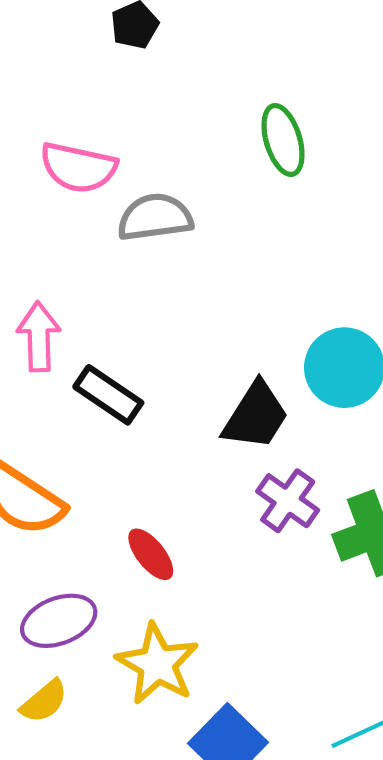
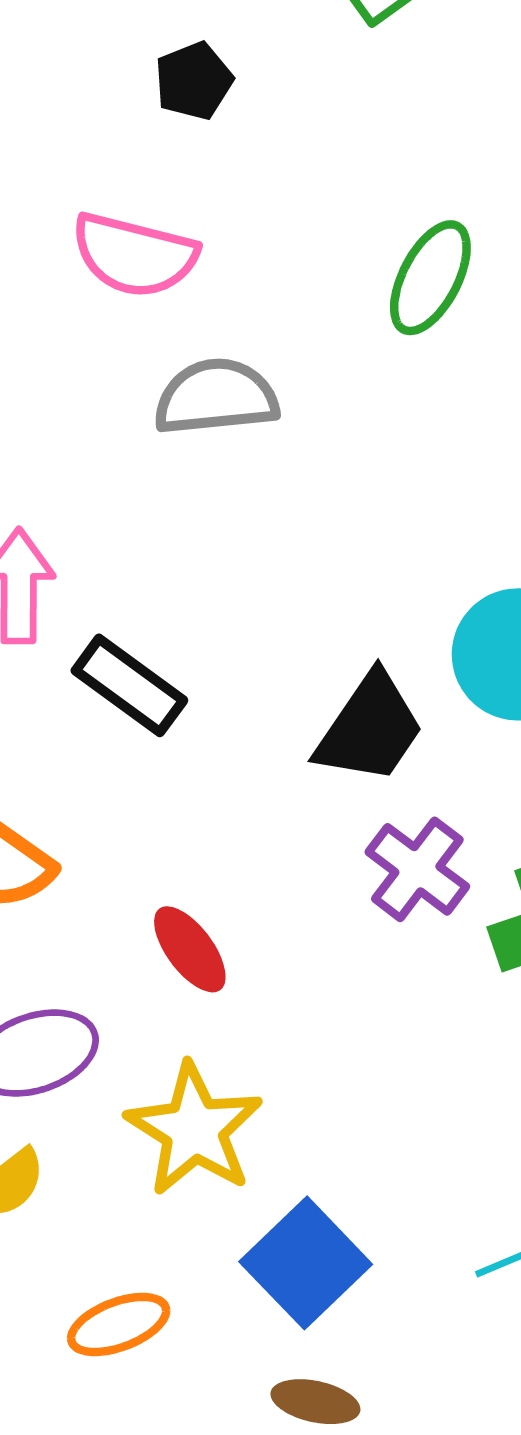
green ellipse: (283, 140) -> (430, 278), turned 42
pink semicircle: (78, 168) -> (134, 255), moved

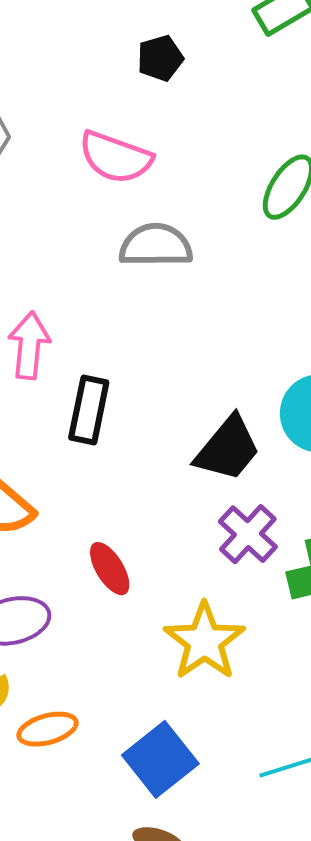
black rectangle: (129, 685) -> (89, 410), turned 60
yellow star: (194, 1130) -> (204, 641), moved
orange ellipse: (119, 1324) -> (48, 729), moved

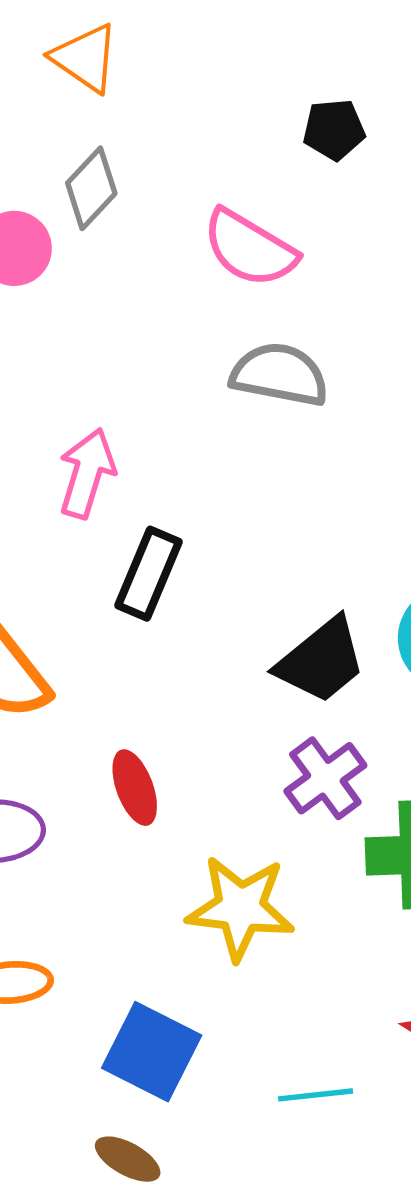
yellow star: (204, 641) -> (240, 908), turned 30
blue square: (160, 759) -> (152, 1052), turned -36

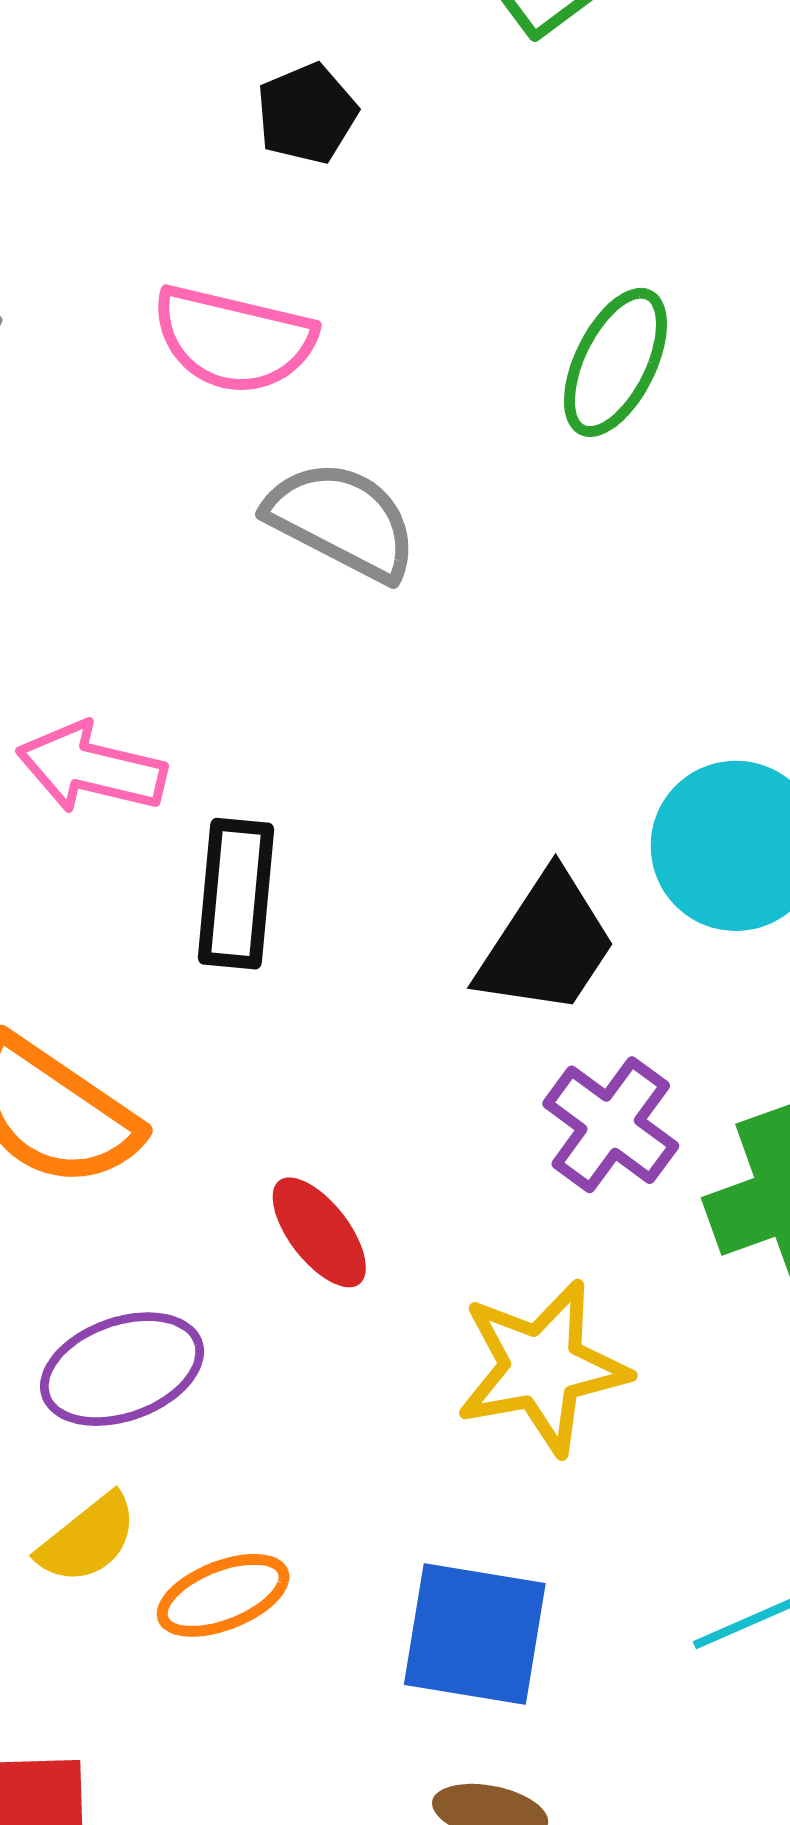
gray semicircle: (279, 375) -> (342, 521), turned 34
pink arrow: (87, 473) -> (91, 768), turned -76

